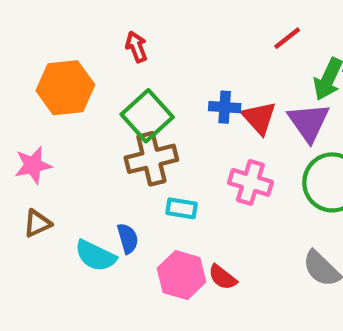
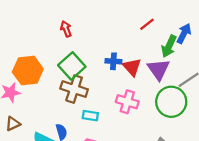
orange hexagon: (65, 88) -> (28, 71), moved
brown cross: (151, 159) -> (74, 89), turned 32

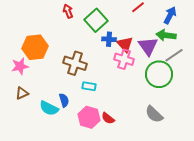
green arrow: (169, 46) -> (166, 35), moved, turned 72
green square: (72, 66) -> (96, 20), moved
pink cross: (127, 102) -> (124, 59), moved

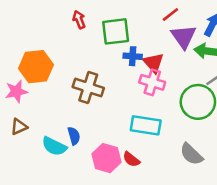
green square: (96, 20) -> (116, 31), turned 35
purple triangle: (148, 46) -> (184, 37), moved
cyan rectangle: (89, 86) -> (146, 125), moved, size x1.6

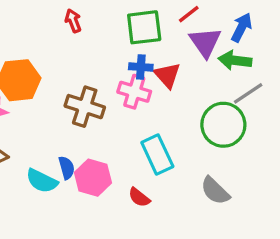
green square: (116, 31) -> (144, 27), moved
pink cross: (152, 82) -> (134, 92), moved
cyan rectangle: (146, 125) -> (157, 154), turned 56
pink hexagon: (106, 158) -> (93, 178), moved

